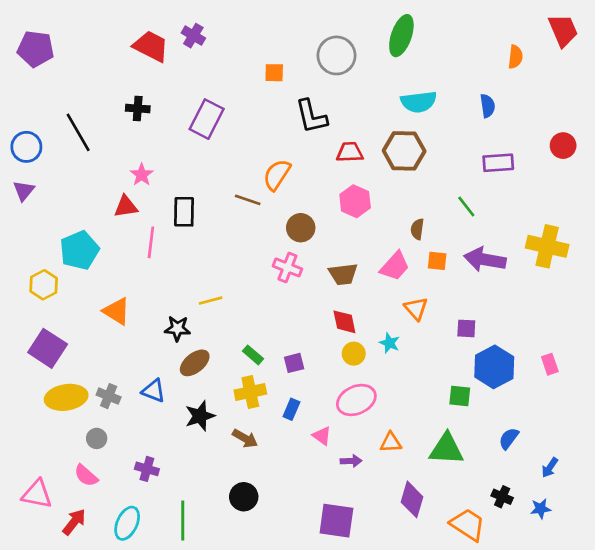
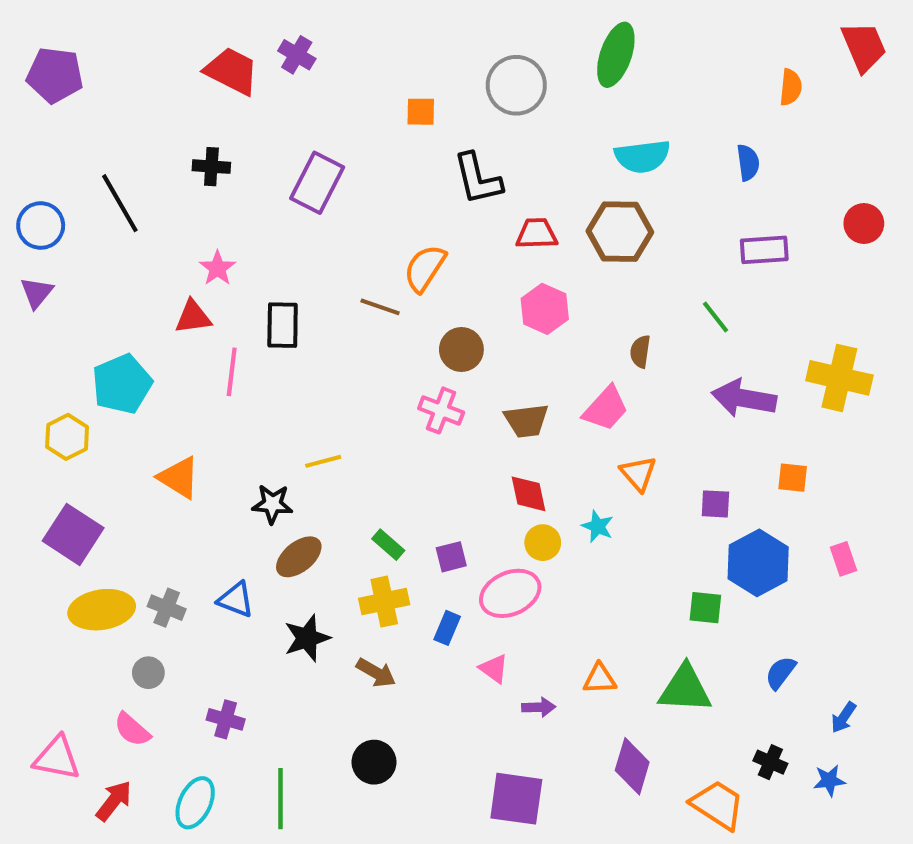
orange square: (437, 261) -> (793, 478), moved
pink ellipse: (356, 400) -> (510, 593), moved

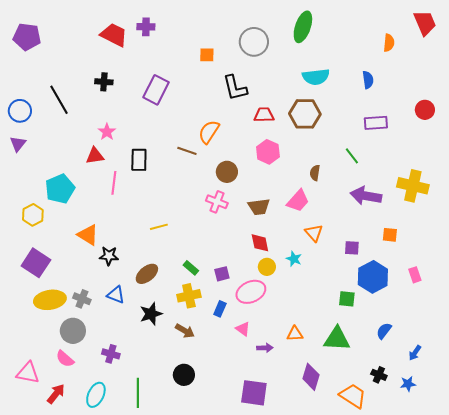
purple cross: (297, 55) -> (146, 27), turned -30
black star: (272, 504) -> (109, 256), moved
gray circle: (148, 673) -> (73, 331), size x1.6

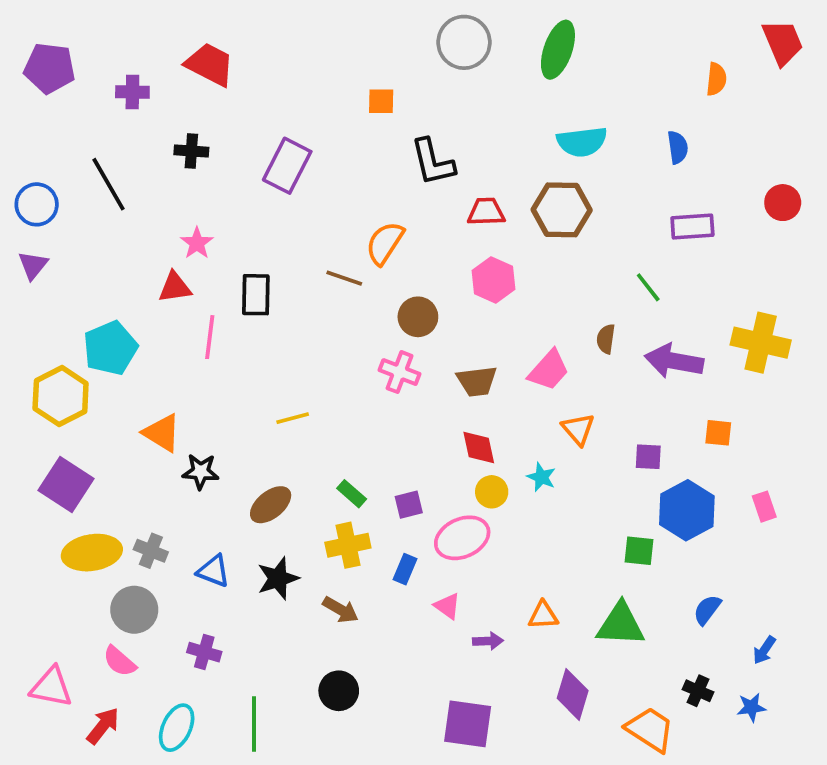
purple cross: (146, 27) -> (132, 92), moved
gray circle: (254, 42) -> (464, 42), moved
brown semicircle: (315, 173) -> (606, 339), moved
yellow hexagon: (33, 215) -> (61, 396), size x1.4
blue triangle: (116, 295) -> (213, 571), moved

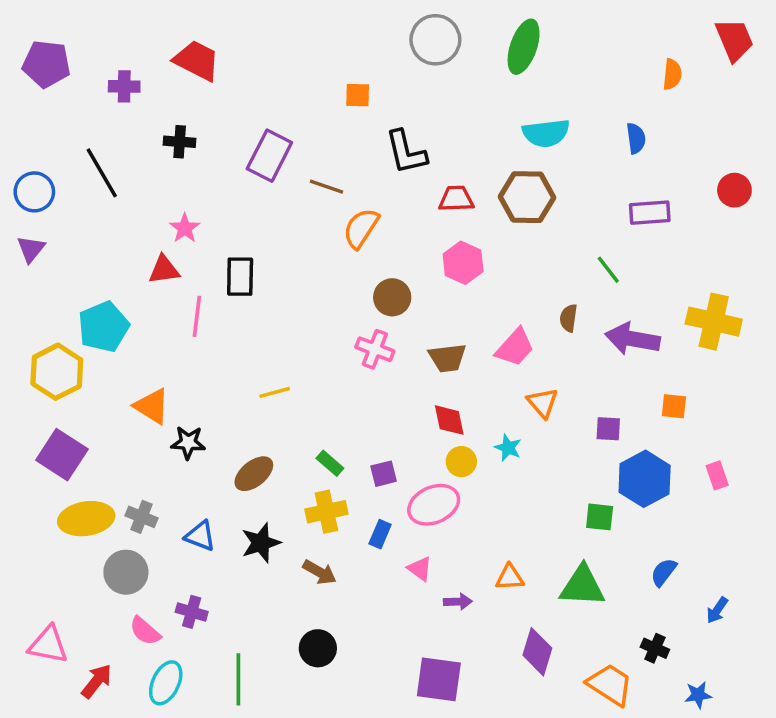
brown line: (344, 278) -> (326, 187), moved
pink semicircle: (120, 661) -> (145, 631), moved
blue star: (751, 707) -> (698, 695), moved

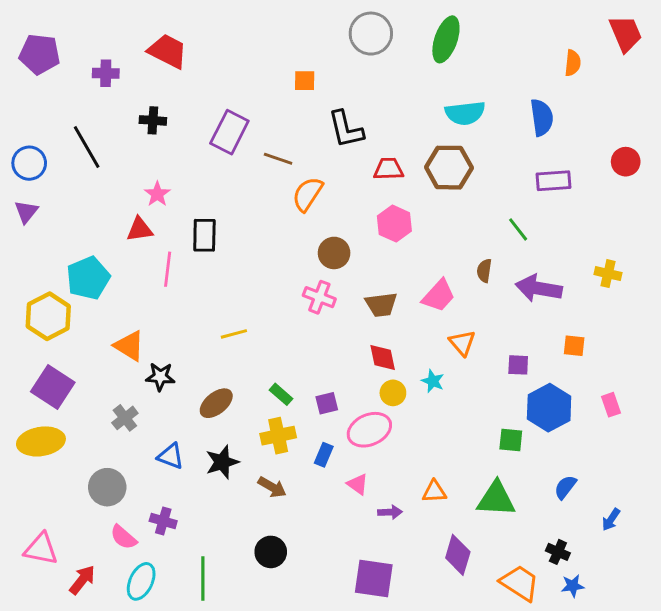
blue semicircle: (636, 138) -> (542, 117), size x1.4
yellow cross: (714, 322) -> (608, 274), size x0.6
gray cross: (142, 517) -> (125, 418), moved, turned 30
yellow ellipse: (86, 519) -> (41, 441), moved
blue star: (698, 695) -> (573, 586), moved

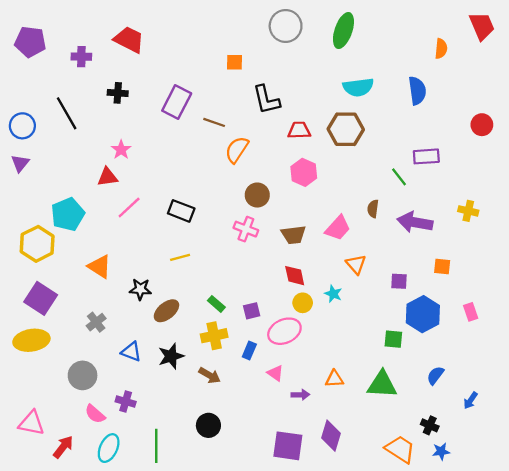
purple rectangle: (553, 181) -> (426, 156), moved
black rectangle: (204, 235) -> (181, 211), moved, turned -70
pink line: (168, 269) -> (129, 208), turned 40
black star: (160, 377) -> (140, 289), moved
purple diamond: (458, 555) -> (331, 436), moved

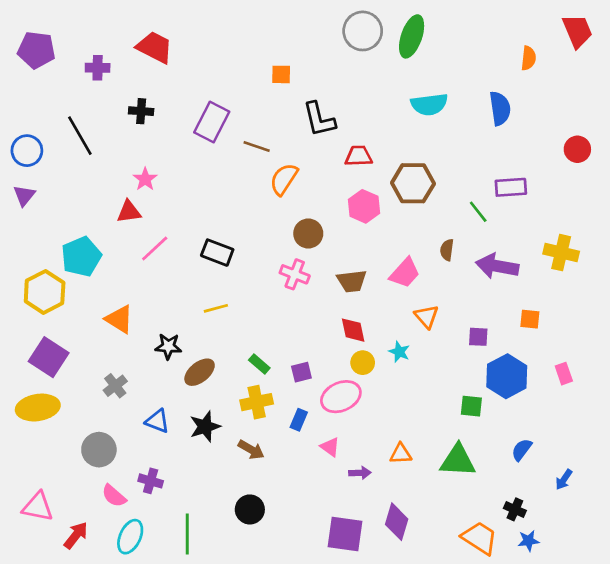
gray circle: (286, 26) -> (363, 31), moved
brown hexagon: (346, 129) -> (413, 183), moved
yellow cross: (468, 211) -> (561, 253), size x1.4

